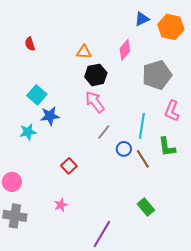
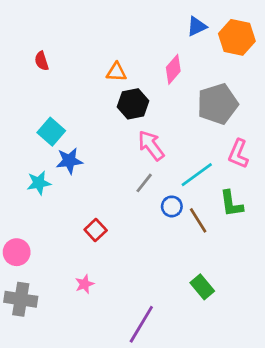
pink arrow: (95, 102) -> (151, 145), moved
cyan line: (142, 126) -> (197, 175), turned 45

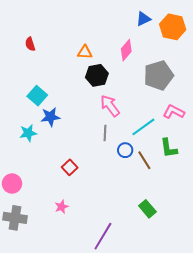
pink L-shape: (238, 154) -> (174, 112), turned 95
gray line: (144, 183) -> (105, 133), turned -35

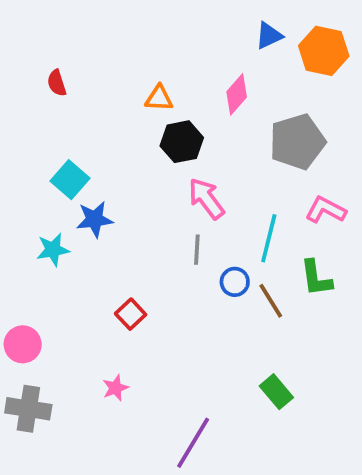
cyan line: (143, 127) -> (269, 238), turned -40

